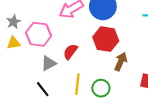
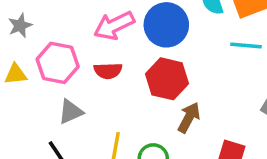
gray star: (14, 22) -> (20, 26), moved
red semicircle: (70, 52) -> (108, 71), moved, turned -133

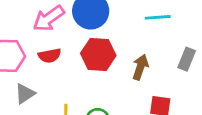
brown arrow: (189, 118) -> (140, 67), moved

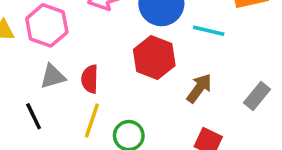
cyan line: (158, 17) -> (209, 31), moved
red semicircle: (50, 56) -> (90, 79), moved, turned 85

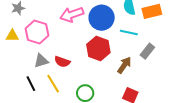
red semicircle: (90, 79) -> (62, 62), turned -70
gray rectangle: (257, 96) -> (147, 51), moved
yellow line: (92, 121) -> (53, 84), moved, turned -48

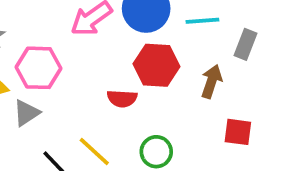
gray triangle: (41, 61) -> (26, 113), moved
red semicircle: (62, 62) -> (122, 99), moved

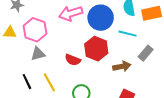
brown arrow: (212, 81) -> (122, 66), turned 42
gray triangle: (26, 113) -> (38, 54), moved

